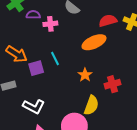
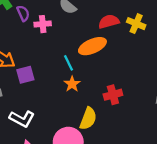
purple semicircle: (33, 15) -> (23, 13), turned 64
cyan line: (55, 59) -> (69, 63), moved
orange star: (85, 75) -> (72, 84), moved

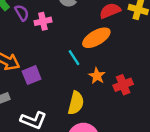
orange star: (72, 84) -> (97, 76), moved
yellow semicircle: (88, 119) -> (76, 103), moved

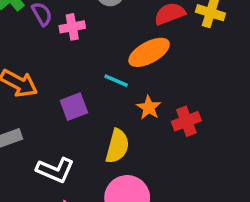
cyan line: (74, 58) -> (116, 81), turned -35
purple square: (32, 75) -> (74, 107), moved

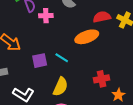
cyan line: (116, 81) -> (62, 58), moved
orange star: (149, 108) -> (118, 95), moved

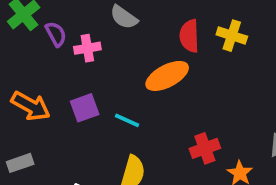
red semicircle: (102, 17) -> (189, 36), turned -72
purple square: (40, 61) -> (85, 108), moved

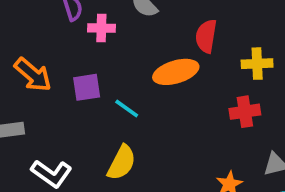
yellow cross: (232, 36) -> (257, 64), moved, turned -32
red cross: (205, 148) -> (245, 112), moved

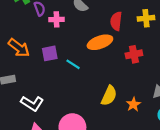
yellow cross: (257, 64) -> (146, 18), moved
red cross: (245, 112) -> (134, 54), moved
yellow semicircle: (122, 163) -> (109, 96), moved

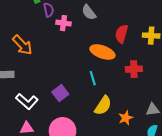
orange ellipse: (100, 42) -> (102, 52), turned 30
purple square: (50, 53) -> (60, 93), moved, turned -35
cyan line: (73, 64) -> (93, 78), moved, turned 32

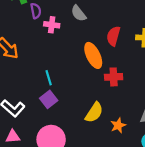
orange ellipse: (102, 52) -> (93, 55), turned 45
red cross: (134, 69) -> (114, 77), moved
cyan line: (93, 78) -> (49, 78), moved

